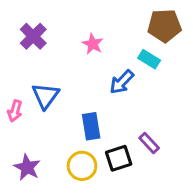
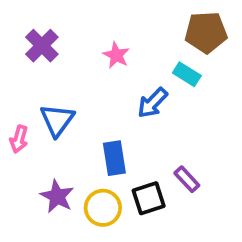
purple star: (27, 167) -> (57, 196), moved

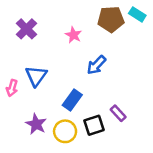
brown pentagon: (206, 32) -> (111, 19), moved
cyan rectangle: (187, 74) -> (137, 14), moved
blue rectangle: (114, 158) -> (72, 100), turned 45

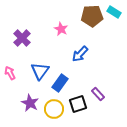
purple cross: (26, 29) -> (22, 38), moved
blue triangle: (36, 76) -> (40, 71), moved
pink arrow: (12, 88) -> (10, 73), turned 136

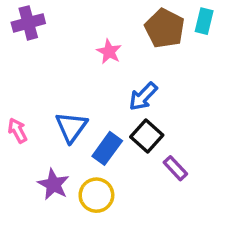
cyan rectangle: (114, 12) -> (204, 21), turned 72
brown pentagon: (92, 16) -> (165, 28), turned 30
purple cross: (22, 38) -> (28, 23), moved, turned 30
black square: (78, 104) -> (147, 136), moved, turned -30

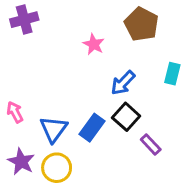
cyan rectangle: (204, 21) -> (172, 74), moved
blue triangle: (71, 127) -> (54, 129), moved
purple star: (53, 184) -> (21, 162), moved
yellow circle: (96, 195) -> (57, 168), moved

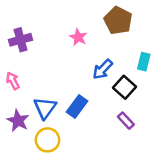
purple cross: (24, 20) -> (21, 40), moved
pink arrow: (15, 112) -> (13, 81), moved
black square: (126, 117) -> (125, 87), moved
purple star: (21, 162) -> (18, 121), moved

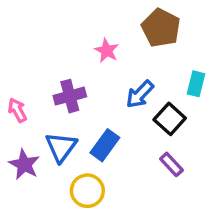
purple cross: (21, 40) -> (70, 96), moved
yellow circle: (47, 140) -> (87, 191), moved

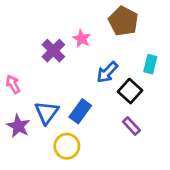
purple cross: (70, 96) -> (53, 51), moved, turned -30

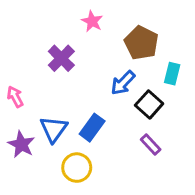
brown pentagon: (123, 21) -> (141, 43), moved
pink star: (82, 39) -> (92, 21), moved

